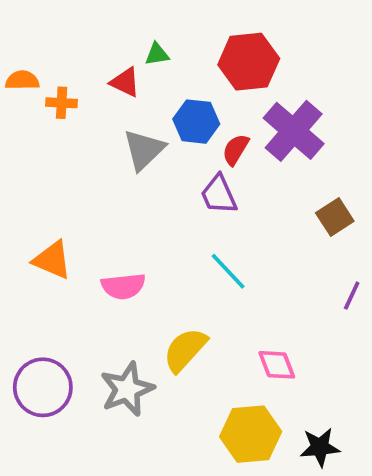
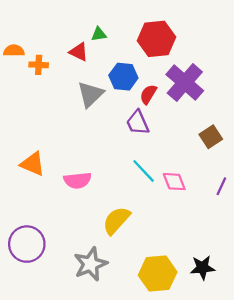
pink diamond: (277, 365) -> (174, 182), moved
gray star: (127, 389) -> (90, 264), moved
black star: (320, 447) -> (202, 268), moved

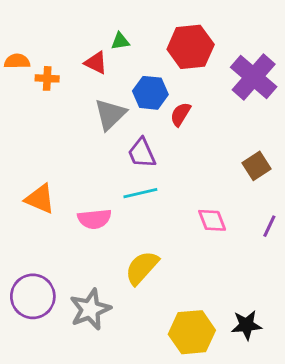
purple cross: (185, 83) -> (254, 77), moved
purple trapezoid: (138, 123) -> (142, 153), moved
cyan line: (144, 171) -> (140, 193), moved, turned -60
gray star: (90, 264) -> (90, 309), moved

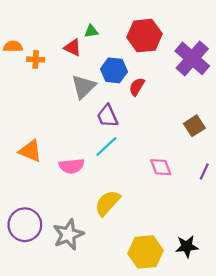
cyan line: (140, 193) -> (106, 146), turned -30

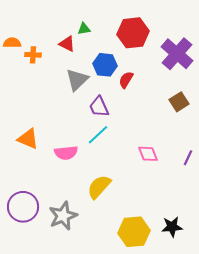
brown square: (194, 126) -> (179, 102), moved

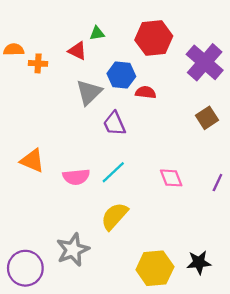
red semicircle: (126, 80) -> (146, 92), turned 66
cyan line: (98, 135) -> (113, 172), moved
purple circle: (23, 207) -> (25, 268), moved

